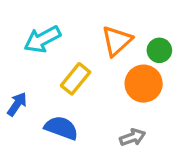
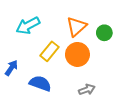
orange circle: (144, 84) -> (77, 54), moved

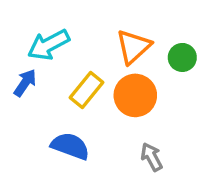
blue arrow: (11, 68) -> (25, 83), moved
gray arrow: (87, 90) -> (152, 157), turned -98

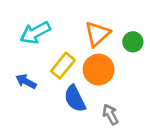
blue arrow: (25, 83) -> (26, 81), moved, turned -96
blue semicircle: (70, 146) -> (75, 99), moved, turned -136

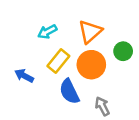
cyan arrow: (35, 33) -> (47, 32), moved, size x0.7
green circle: (133, 42) -> (123, 51), moved

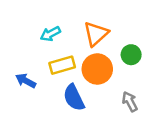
yellow rectangle: (58, 61) -> (62, 65), turned 35
gray arrow: (102, 106) -> (130, 102), moved

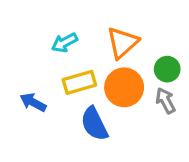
gray arrow: (130, 102) -> (166, 101), moved

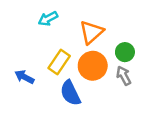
cyan arrow: (64, 43) -> (48, 19), moved
yellow rectangle: (79, 82) -> (59, 62), turned -40

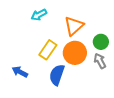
blue arrow: (24, 77) -> (20, 72), moved
blue semicircle: (70, 93) -> (57, 75), turned 45

